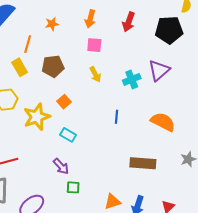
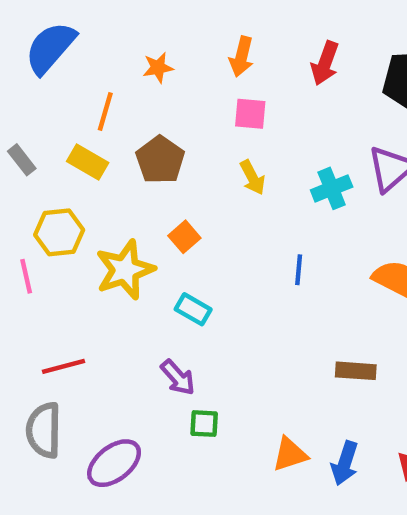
brown pentagon: (53, 66) -> (160, 160), turned -30
yellow rectangle: (20, 67) -> (88, 162), turned -30
brown rectangle: (143, 163) -> (356, 371), size x0.7

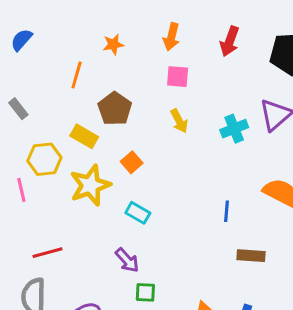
blue semicircle: (50, 48) -> (21, 40), moved, size x0.6
yellow rectangle: (88, 162) -> (84, 136), moved
blue line: (299, 270) -> (227, 211), moved

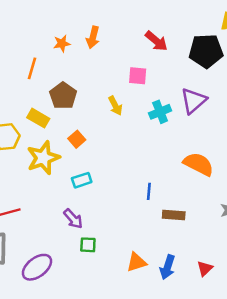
orange arrow: (171, 37) -> (93, 37), moved
red arrow: (230, 41) -> (156, 41), turned -70
pink square: (178, 77) -> (138, 76), moved
blue line: (227, 211) -> (149, 191), moved
cyan rectangle: (138, 213) -> (82, 180), turned -48

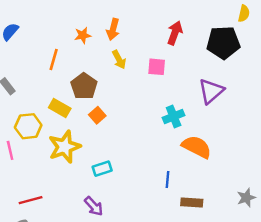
red arrow: (156, 41) -> (175, 33), turned -110
yellow arrow: (115, 106) -> (119, 60), moved
cyan cross: (160, 112) -> (174, 116), moved
orange square: (77, 139) -> (97, 115), moved
orange semicircle: (199, 164) -> (197, 147), moved

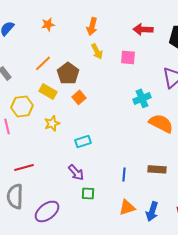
red arrow: (175, 33) -> (143, 29), turned -108
orange star: (83, 35) -> (48, 24), moved
orange line: (54, 60) -> (43, 63), moved, turned 30
yellow star: (65, 147) -> (52, 123), size x0.6
blue line: (168, 179) -> (124, 174), moved

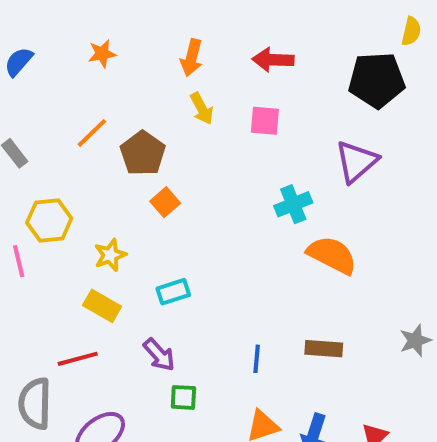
red arrow: (143, 29) -> (273, 60), moved
yellow rectangle: (48, 91) -> (102, 306), moved
red line: (24, 167) -> (78, 359), moved

